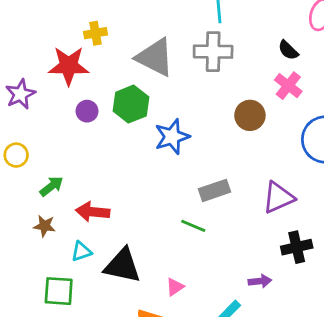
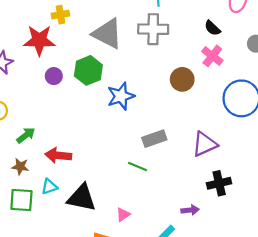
green square: (59, 291) -> (21, 200), moved

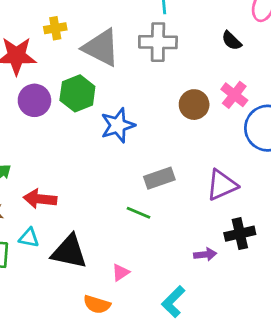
yellow cross: (60, 15) -> (55, 28), moved
pink cross: (212, 56) -> (234, 95), moved
purple circle: (54, 76) -> (34, 100), size x1.5
cyan triangle: (49, 187) -> (29, 238), turned 30
purple arrow: (190, 210) -> (205, 254), moved

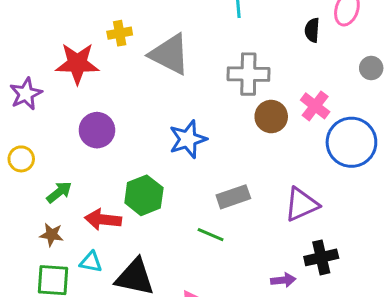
black semicircle: (232, 41) -> (312, 30), moved, turned 50
gray cross: (158, 42) -> (248, 74), moved
green hexagon: (77, 93) -> (144, 195), moved
purple circle: (34, 100) -> (97, 130), moved

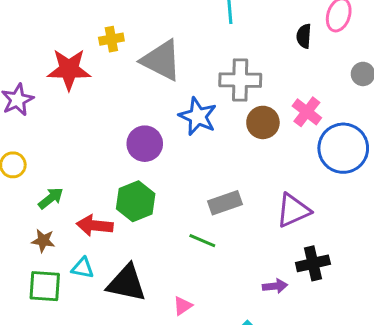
purple circle: (97, 130) -> (145, 144), moved
blue star: (188, 139) -> (198, 116), moved, turned -30

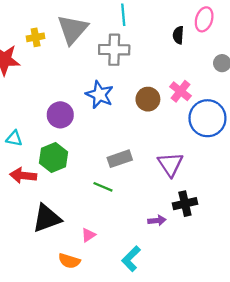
gray triangle: (161, 60) -> (73, 29), moved, turned 44
gray cross: (240, 80) -> (114, 50), moved
purple triangle: (293, 210) -> (170, 164), turned -40
cyan triangle: (83, 268) -> (14, 138), moved
black triangle: (127, 283) -> (47, 218), turned -32

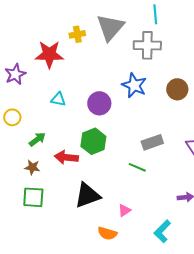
cyan triangle: (14, 138) -> (58, 99), moved

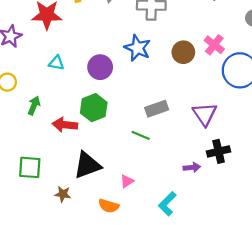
green arrow: (37, 139) -> (34, 106), turned -30
brown star: (32, 167) -> (63, 194), moved

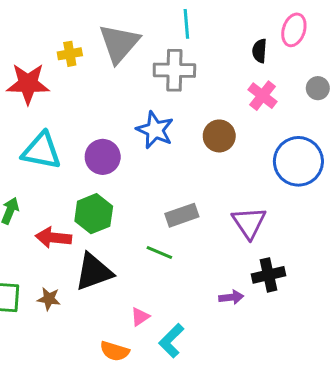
pink cross: (214, 45) -> (263, 96), moved
cyan triangle: (56, 63) -> (41, 151), size x1.8
black triangle: (87, 165) -> (94, 272), moved
brown star: (63, 194) -> (49, 299), moved
cyan L-shape: (167, 204) -> (171, 341), moved

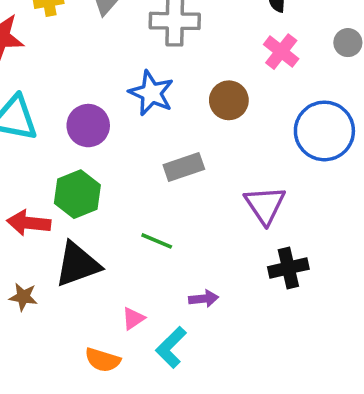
gray rectangle: (182, 215) -> (184, 167), moved
purple arrow: (231, 297) -> (204, 299), moved

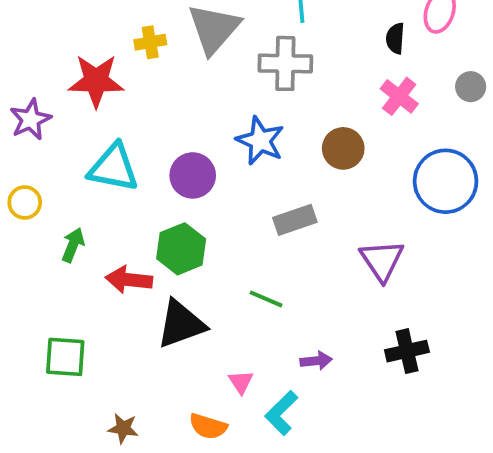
black cross: (288, 268) -> (407, 351), moved
brown star: (23, 297) -> (123, 428), moved
pink triangle: (133, 318) -> (241, 382), turned -30

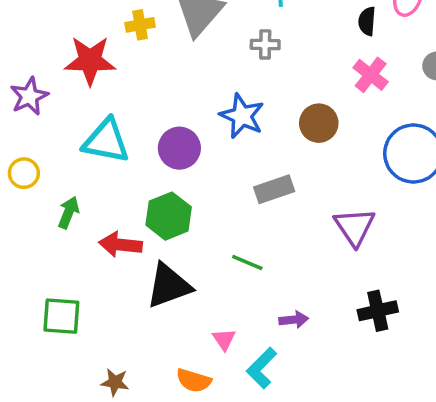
gray cross: (285, 63) -> (265, 44), size x0.6

